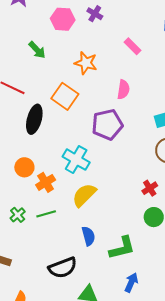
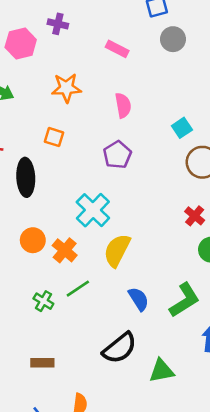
orange square: (65, 96) -> (54, 137), size x0.6
purple pentagon: (107, 125) -> (117, 155), size x0.7
cyan cross: (76, 160) -> (93, 210), turned 32

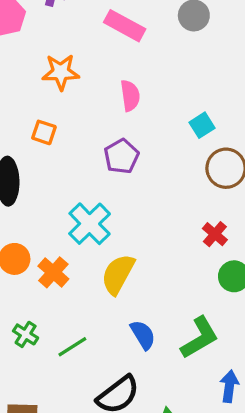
pink rectangle: (117, 49) -> (125, 26), size x1.4
green line: (78, 289) -> (72, 347), moved

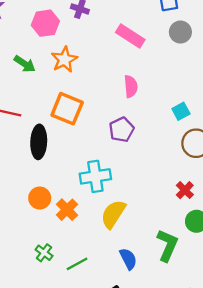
orange star: (61, 72) -> (64, 60), moved, turned -30
orange square: (44, 132) -> (67, 109), size x1.8
cyan cross: (90, 224) -> (95, 176), turned 32
green L-shape: (200, 338) -> (167, 245), moved, turned -40

